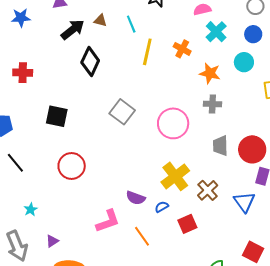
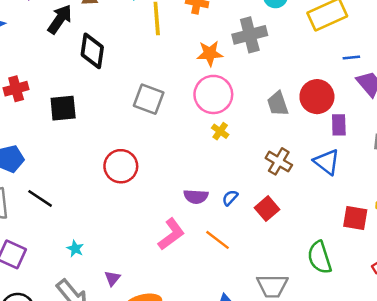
orange star: (210, 73) -> (210, 53), moved
gray cross: (212, 104) -> (250, 35), moved, size x1.5
black square: (57, 116) -> (63, 108), moved
red circle: (72, 166) -> (121, 166), moved
yellow cross: (175, 176) -> (220, 131), moved, size x0.5

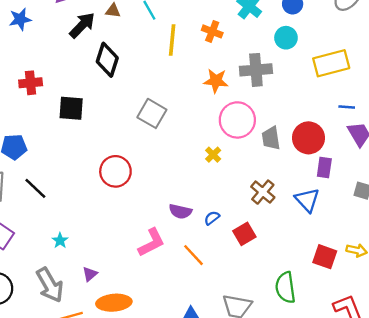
pink circle: (213, 94) -> (237, 120), moved

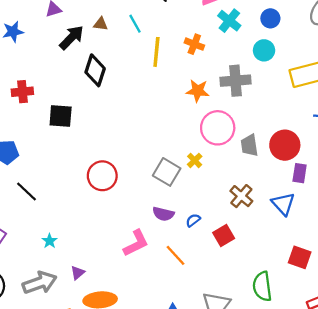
gray square: (152, 113) -> (167, 172), moved
gray arrow: (50, 285) -> (40, 283), turned -80

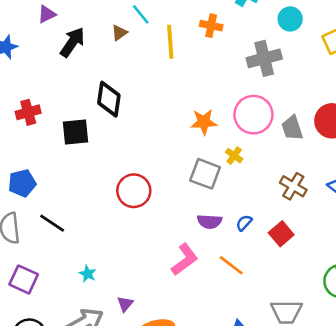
brown triangle: (101, 24) -> (119, 33), moved, turned -32
black diamond: (95, 70) -> (109, 99), moved
orange star: (198, 91) -> (204, 122), moved

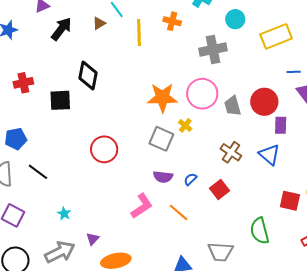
orange star: (204, 122) -> (162, 98), size x1.4

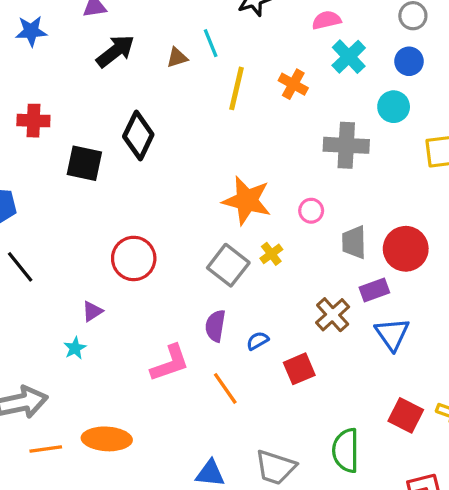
pink circle: (202, 94) -> (311, 211), size x0.5
purple rectangle: (281, 125) -> (374, 290), moved, turned 54
purple semicircle: (163, 177) -> (215, 326), turned 78
cyan star: (64, 213) -> (75, 348), moved
purple triangle: (93, 239) -> (92, 311), moved

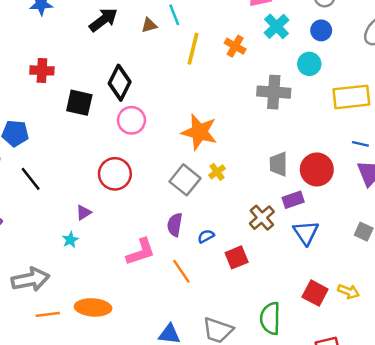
pink circle: (311, 211) -> (131, 120), moved, size x1.5

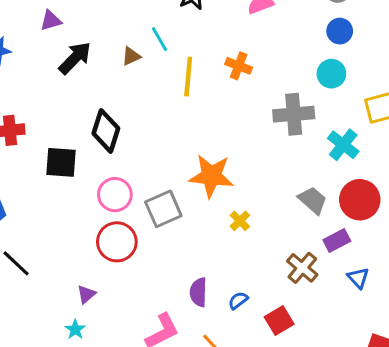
cyan cross: (277, 26) -> (343, 145), moved
pink circle: (131, 120) -> (115, 195), moved
gray trapezoid: (278, 164) -> (313, 200), turned 140
gray square: (185, 180) -> (163, 209), moved, turned 36
blue triangle: (306, 233) -> (358, 278), size x0.7

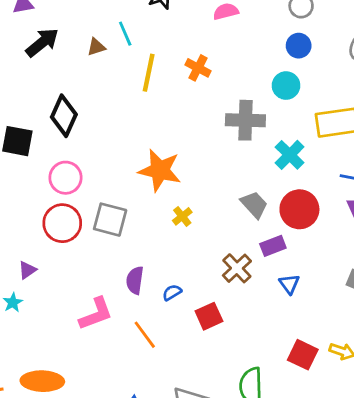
gray square: (163, 209) -> (110, 220), moved, turned 32

